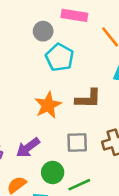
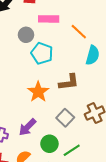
gray square: (77, 143) -> (65, 118), turned -36

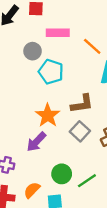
gray square: (65, 118) -> (80, 131), moved
purple arrow: (27, 127) -> (36, 142), moved

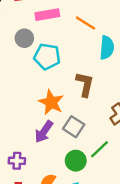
brown L-shape: (82, 104) -> (85, 84), turned -60
gray square: (80, 131) -> (74, 127), moved
green line: (87, 181) -> (100, 149), moved

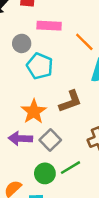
brown L-shape: (85, 84) -> (70, 101), turned 45
purple arrow: (44, 132) -> (20, 138), turned 45

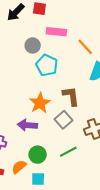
brown L-shape: (70, 101) -> (71, 96), turned -80
gray square: (50, 140) -> (63, 120), moved
green circle: (45, 173) -> (38, 155), moved

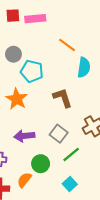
pink rectangle: (56, 32) -> (35, 19), moved
orange star: (40, 103) -> (17, 99), moved
gray square: (63, 120) -> (59, 134), moved
cyan square: (38, 179) -> (70, 184), moved, turned -32

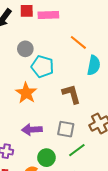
gray square: (59, 134) -> (66, 129), turned -30

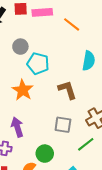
orange line: (78, 42) -> (72, 24), moved
purple arrow: (32, 130) -> (17, 127), moved, turned 78
green line: (77, 150) -> (86, 144), moved

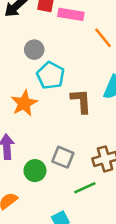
brown L-shape: (67, 90) -> (81, 101), moved
green circle: (45, 154) -> (35, 171), moved

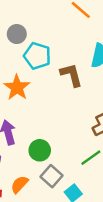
gray square: (63, 157) -> (52, 176), moved, turned 30

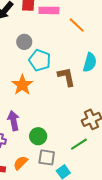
gray square: (52, 176) -> (47, 157), turned -36

